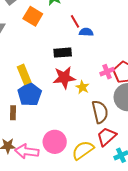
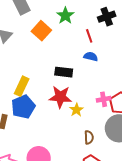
red line: (75, 21) -> (89, 36), moved
yellow rectangle: (24, 74) -> (22, 86), turned 36
brown semicircle: (100, 112) -> (89, 137), size x0.6

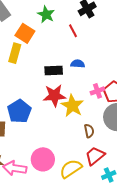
blue semicircle: (91, 56) -> (78, 64), moved
yellow rectangle: (22, 86) -> (15, 53), moved
yellow star: (76, 110) -> (72, 106), size x1.6

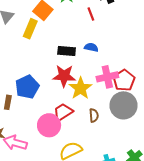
pink cross: (97, 91) -> (107, 77), size x1.5
red trapezoid: (95, 156) -> (63, 112), moved
pink circle: (43, 159) -> (49, 125), moved

